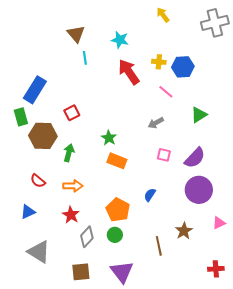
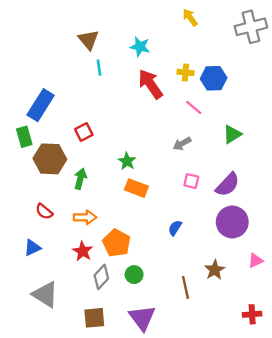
orange pentagon: (118, 210) -> (117, 243), moved

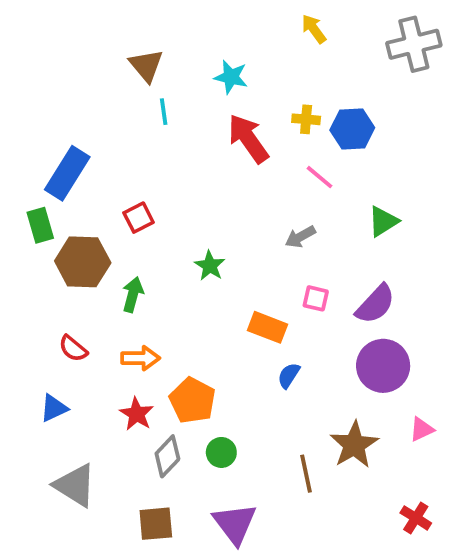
orange rectangle: (136, 188) -> (268, 327), moved
brown star: (215, 270) -> (354, 445), size x1.4
red cross: (252, 314) -> (416, 518), turned 36

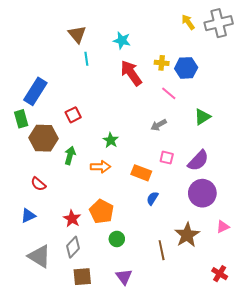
yellow arrow: (314, 29) -> (188, 22), moved
orange arrow: (140, 358) -> (101, 167), moved
gray diamond: (167, 456) -> (73, 247), moved
purple triangle: (235, 524) -> (124, 277), size x0.7

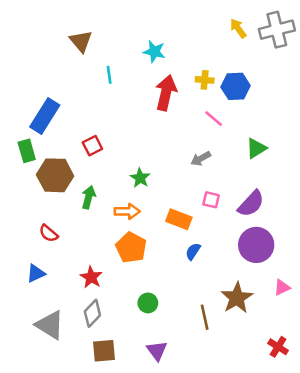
brown triangle: (77, 34) -> (81, 41), moved
red arrow: (131, 73) -> (166, 93), turned 48
orange pentagon: (102, 211) -> (131, 248), moved

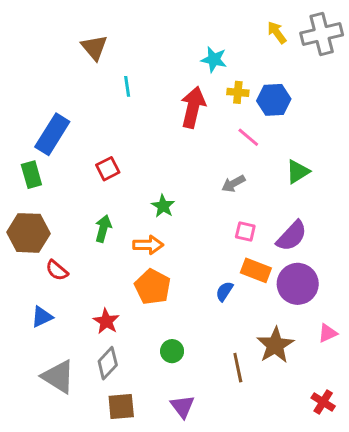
cyan star: (154, 52) -> (214, 59), moved
brown hexagon: (55, 175) -> (28, 233), moved
orange rectangle: (179, 219) -> (256, 270), moved

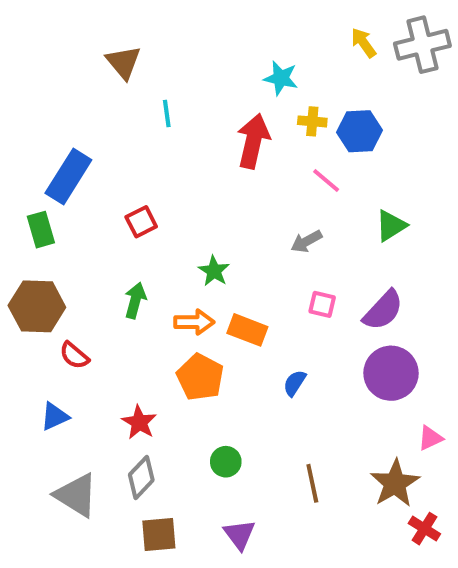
orange rectangle: (256, 270) -> (247, 330), moved
brown star: (275, 345) -> (395, 483), moved

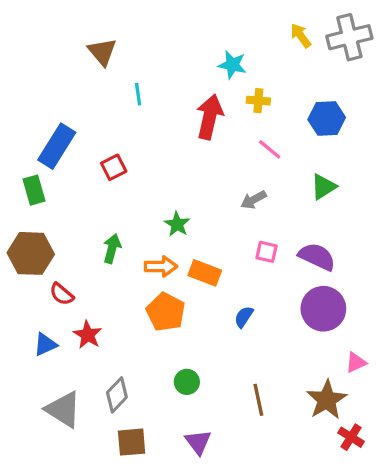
blue hexagon: (360, 131) -> (327, 118), moved
red square: (141, 222) -> (114, 167), moved
purple semicircle: (383, 310) -> (317, 257), turned -108
red star: (139, 422) -> (88, 335), moved

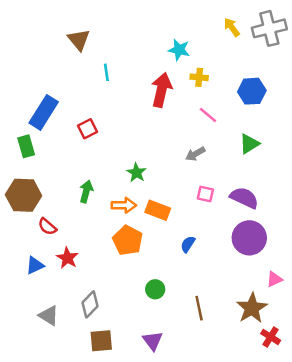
green circle: (187, 382) -> (155, 289), moved
gray triangle: (63, 410) -> (49, 316), size x0.7

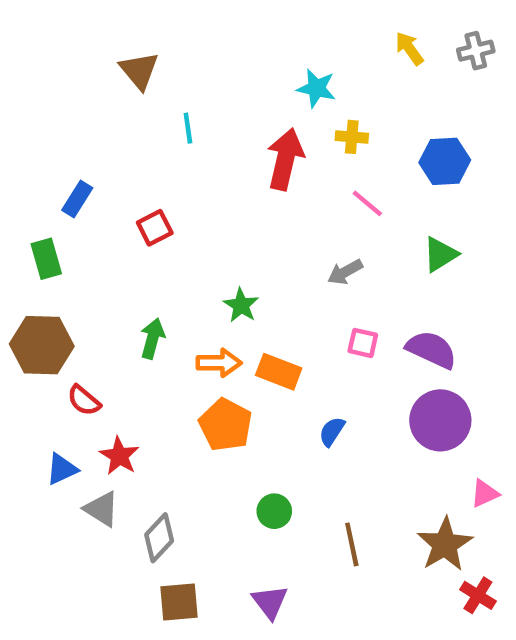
gray cross: (269, 28) -> (476, 51), size x0.6
blue rectangle: (44, 112) -> (77, 199), size x0.6
gray triangle: (49, 316) -> (102, 509), moved

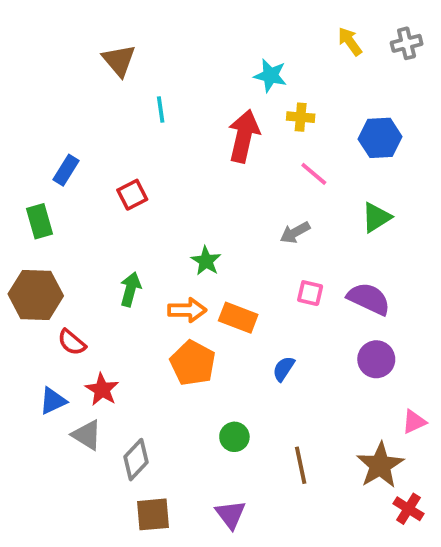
purple circle: (440, 420) -> (376, 359), size x0.7

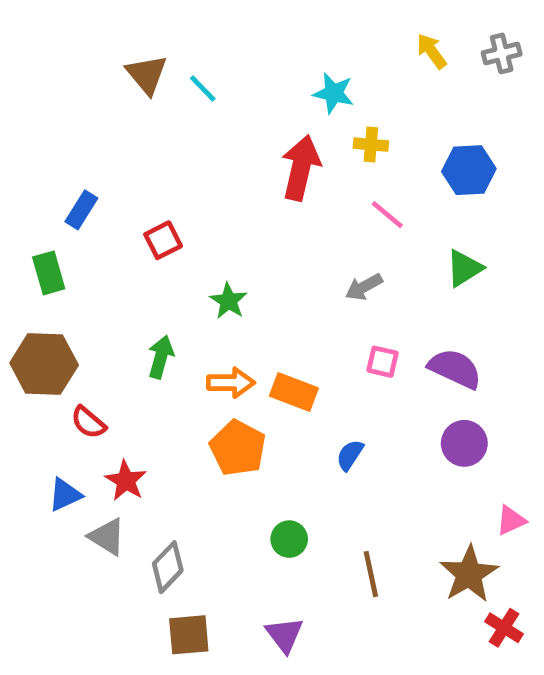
cyan line: (161, 110) -> (203, 88), moved, turned -36
green star: (206, 261) -> (228, 301), moved

